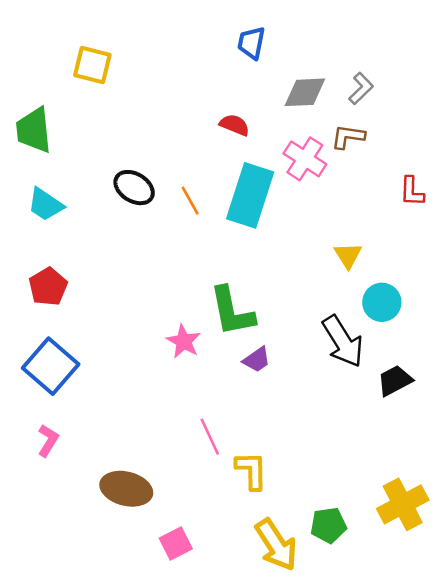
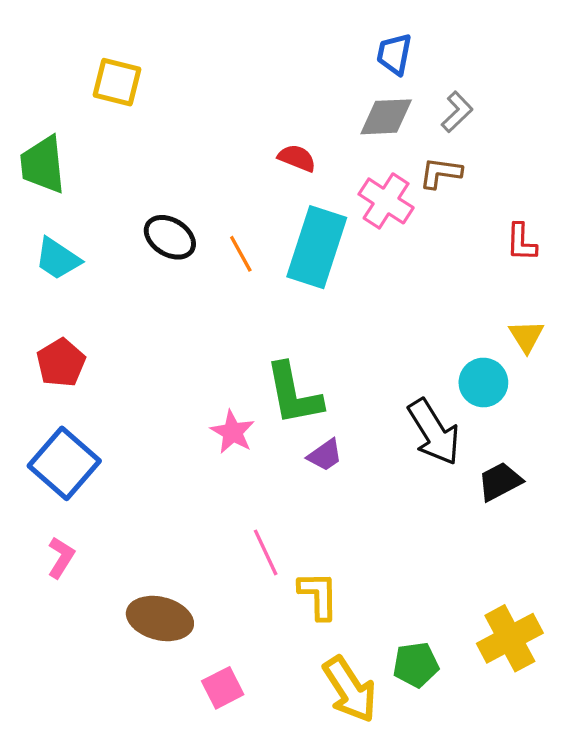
blue trapezoid: (251, 43) -> (394, 54), moved
yellow triangle: (348, 255) -> (526, 336), moved

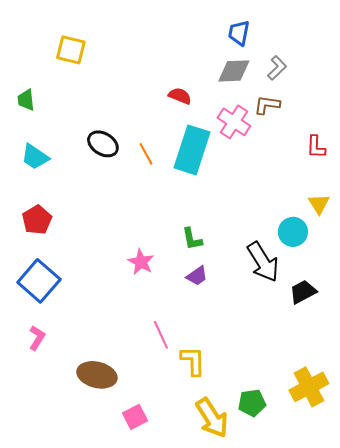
green trapezoid: (43, 165) -> (26, 100), size x0.6
green L-shape: (294, 394) -> (192, 239), moved, size x0.6

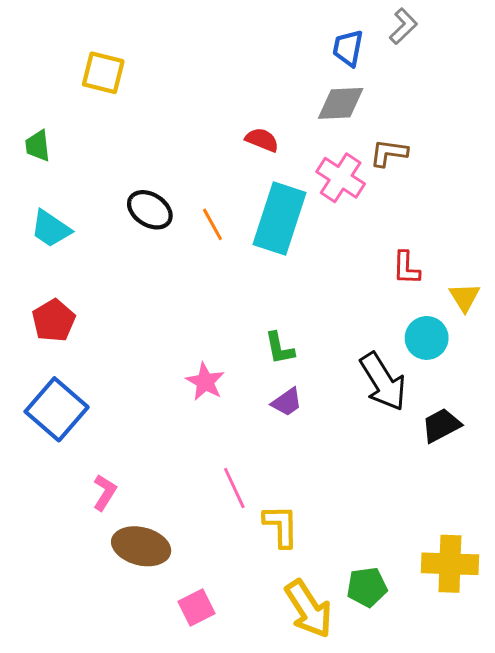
gray L-shape: (277, 68) -> (403, 26), moved
red L-shape: (316, 147) -> (406, 268), moved
pink L-shape: (37, 338) -> (105, 492), moved
yellow cross: (309, 387) -> (450, 564), turned 30

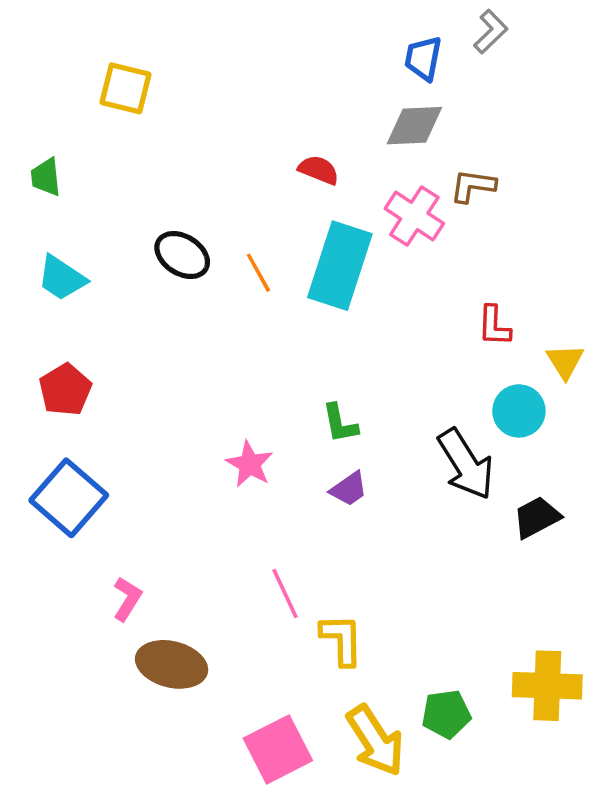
pink square: (196, 607) -> (278, 749), moved, size x1.5

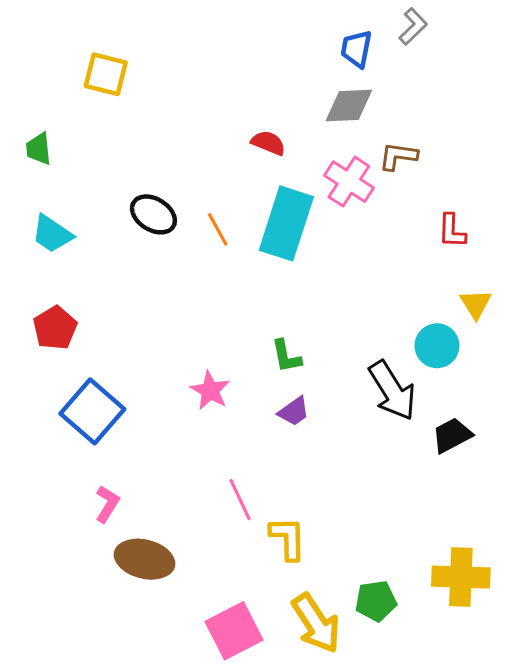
red L-shape: (494, 326) -> (452, 231), moved
blue square: (69, 498) -> (92, 411), moved

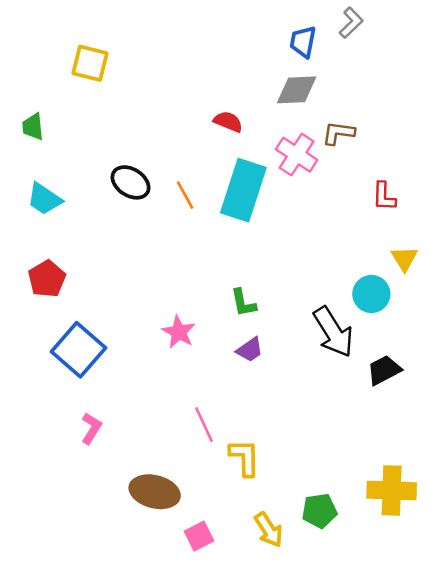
brown ellipse: (145, 559) -> (155, 492), moved
yellow arrow: (316, 623) -> (269, 530), size x0.7
pink square: (234, 631) -> (199, 536), size x0.6

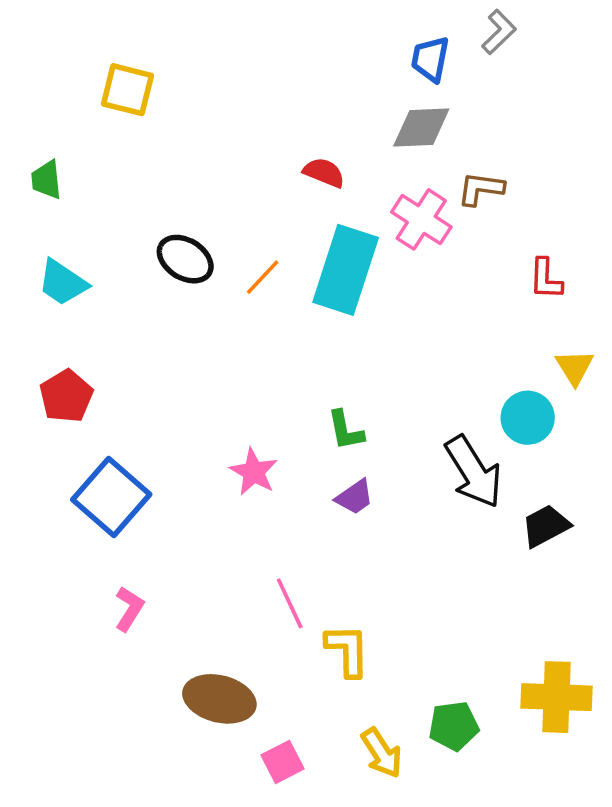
orange line: (185, 195) -> (263, 277), turned 72

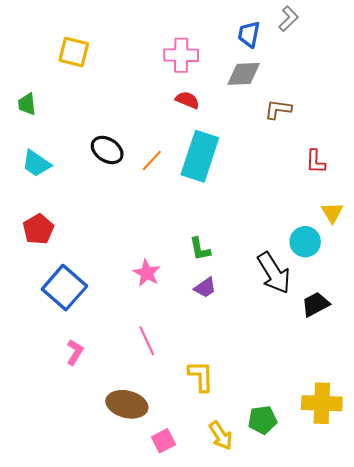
pink cross: (421, 219) -> (181, 55), moved, turned -32
pink line: (290, 603) -> (147, 341), moved

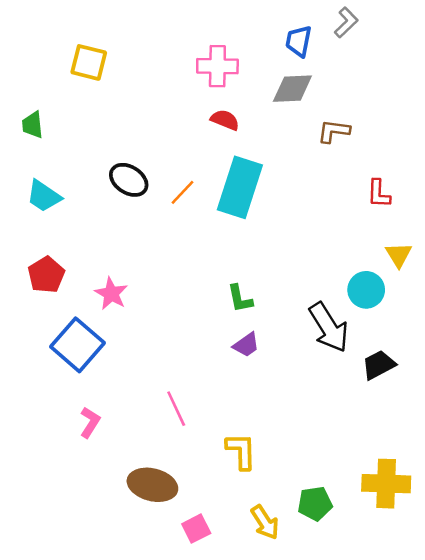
pink star: (147, 273) -> (111, 294), moved

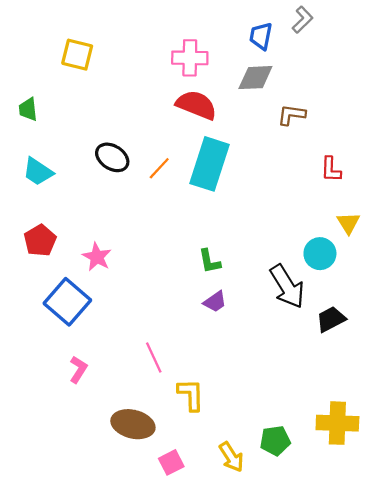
red semicircle: (225, 120) -> (196, 105), size x1.6
yellow L-shape: (241, 451) -> (191, 395), moved

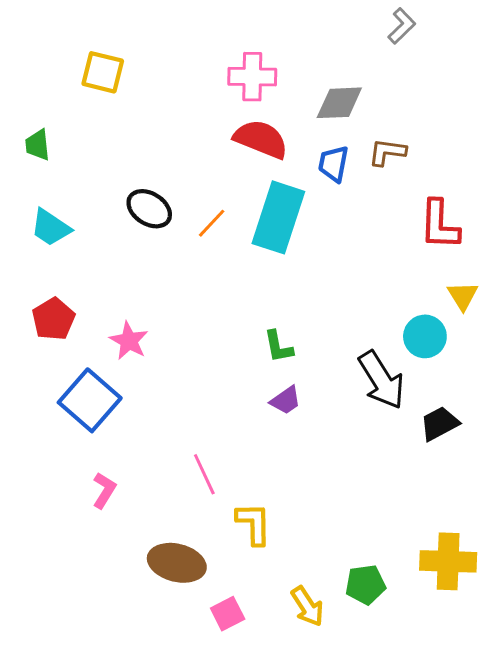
blue trapezoid: (261, 36) -> (334, 164), moved
red L-shape: (331, 169) -> (439, 225), size x1.5

